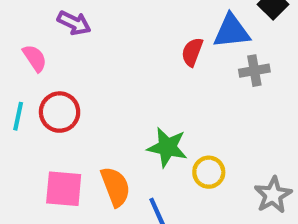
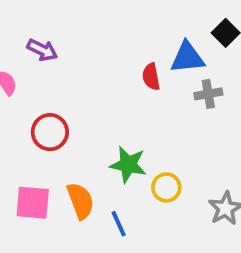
red semicircle: (192, 52) -> (151, 77), turned -32
red circle: (60, 112) -> (50, 132), moved

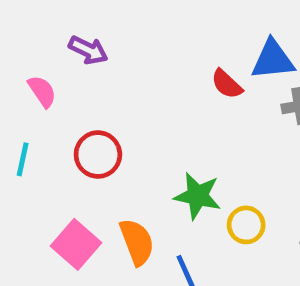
red semicircle: (151, 77) -> (227, 84), turned -36
pink square: (33, 203) -> (76, 244), turned 36

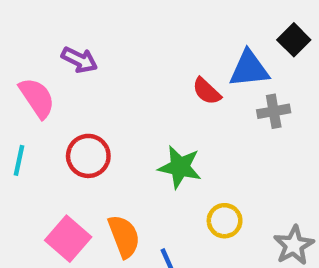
pink semicircle: (42, 91) -> (37, 98), size x1.4
green star: (198, 196) -> (180, 167), moved

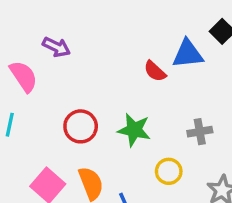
gray cross: (274, 111) -> (200, 132), moved
red circle: (88, 156) -> (81, 126), moved

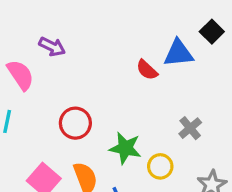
green star: (134, 130) -> (125, 148), moved
gray cross: (200, 132) -> (190, 128), turned -30

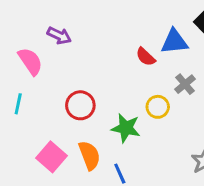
gray cross: (190, 128) -> (185, 84), moved
yellow circle: (160, 166) -> (158, 107), moved

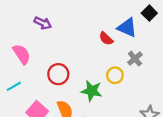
blue triangle: (174, 42) -> (127, 27), turned 30
pink semicircle: (30, 61) -> (22, 54), moved
cyan line: (18, 104) -> (14, 86), moved, turned 48

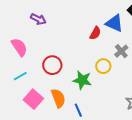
red semicircle: (106, 39) -> (95, 33), turned -104
cyan line: (14, 86) -> (20, 76), moved

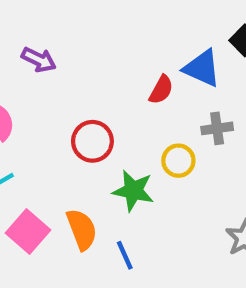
gray cross: (121, 51) -> (217, 128), turned 32
red circle: (52, 65) -> (92, 141), moved

